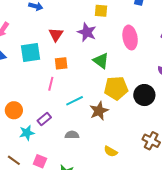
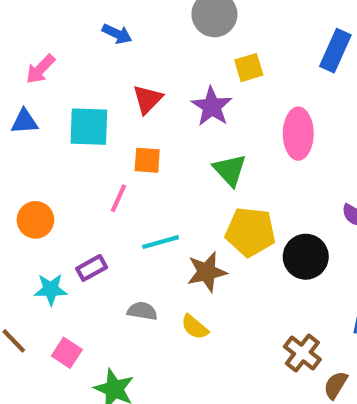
yellow square: (101, 11) -> (249, 68), turned -32
orange circle: (14, 110) -> (35, 220), moved
yellow semicircle: (111, 151) -> (195, 327), moved

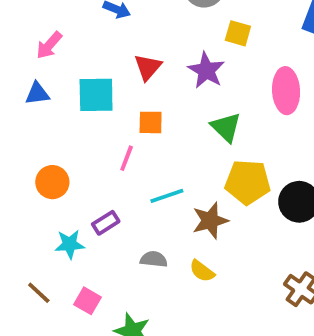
yellow square: (249, 68) -> (238, 33), turned 36

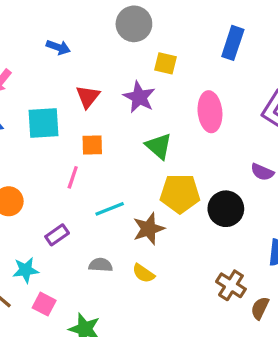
cyan star: (70, 244) -> (26, 270), moved

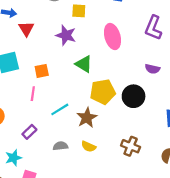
red triangle: (88, 97) -> (26, 29), moved
brown cross: (231, 285) -> (131, 146), moved

